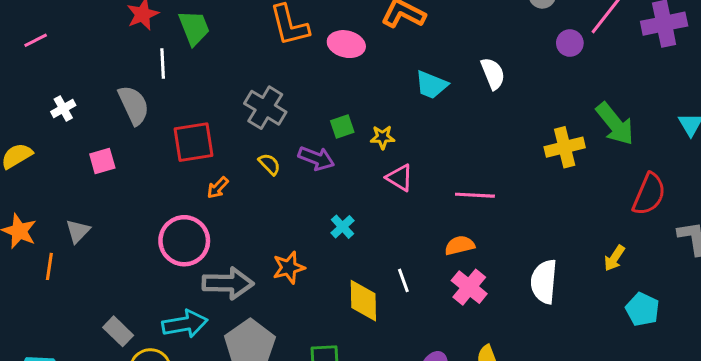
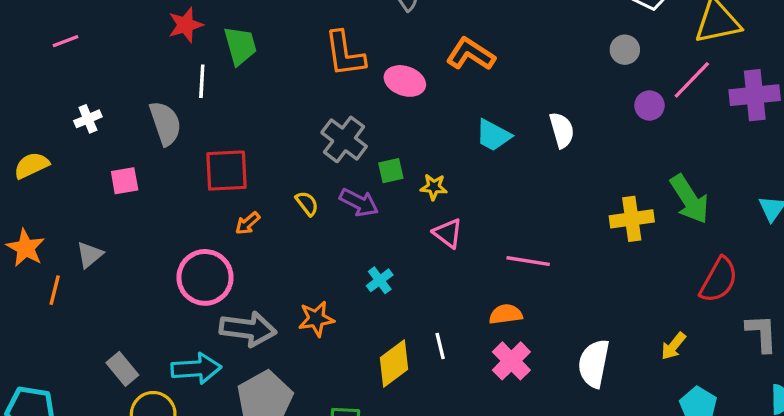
gray cross: (265, 108) -> (344, 139), moved
yellow diamond: (363, 301) -> (394, 364), turned 48

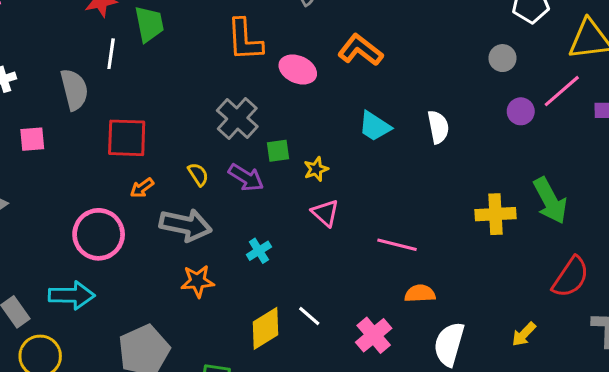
yellow star: (434, 187) -> (316, 169), turned -30
orange semicircle: (506, 314) -> (420, 294), moved
gray arrow: (248, 329) -> (186, 225), moved
white line: (440, 346) -> (309, 316), turned -40
cyan arrow: (196, 368) -> (72, 295), moved

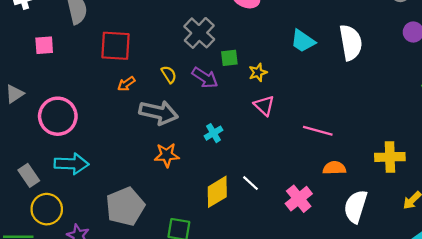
white semicircle: (438, 127) -> (351, 43), size x1.4
yellow cross: (495, 214) -> (390, 157), moved
pink circle: (99, 234) -> (58, 116), moved

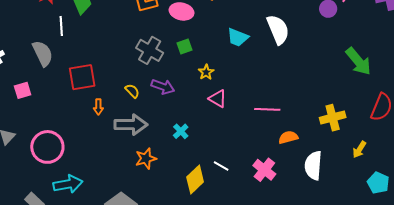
green square: (229, 58) -> (184, 46), moved
orange arrow: (126, 84) -> (98, 107), turned -42

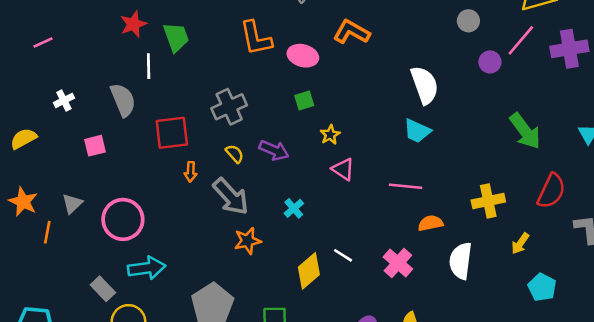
cyan trapezoid: (238, 37) -> (417, 131), moved
gray cross: (150, 50) -> (229, 107), moved, turned 32
gray arrow: (131, 125) -> (231, 197), turned 44

